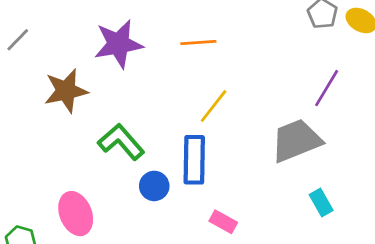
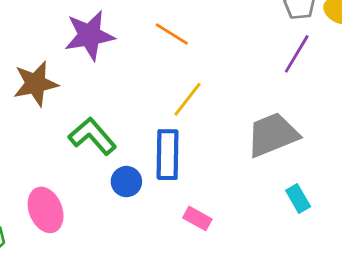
orange line: (198, 43) -> (172, 34), turned 36
purple line: (327, 88) -> (297, 54), moved

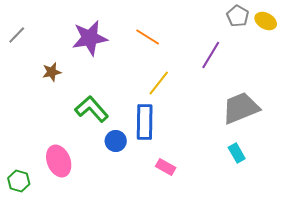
purple line: (297, 54) -> (211, 55), moved
brown star: (36, 84) -> (52, 72), size x0.6
gray trapezoid: (273, 135) -> (241, 108), moved

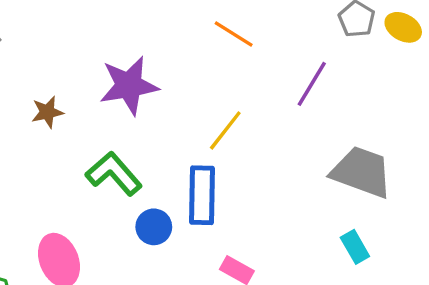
orange line: (148, 37) -> (234, 34), moved
purple star: (90, 38) -> (129, 86), moved
gray trapezoid: (241, 108) -> (362, 172), turned 42

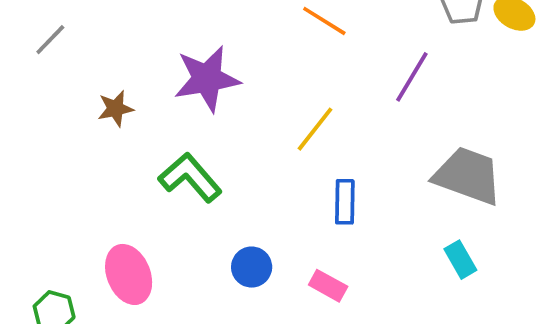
blue rectangle: (202, 195) -> (345, 202), moved, size x0.7
blue circle: (154, 227) -> (252, 267), moved

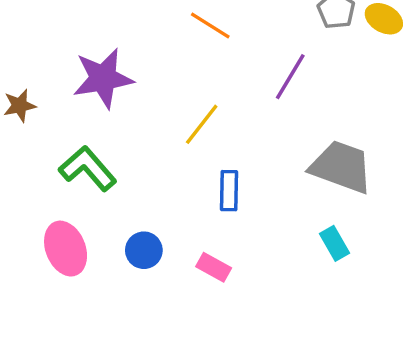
pink ellipse: (129, 274) -> (66, 249), moved

